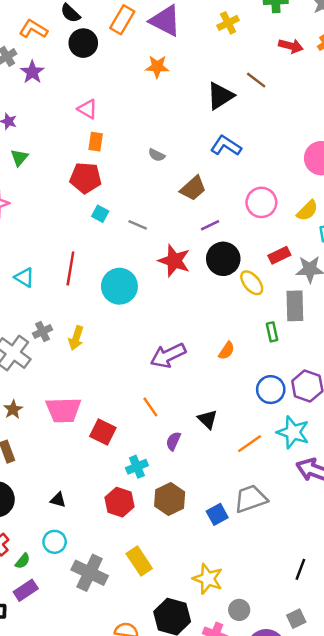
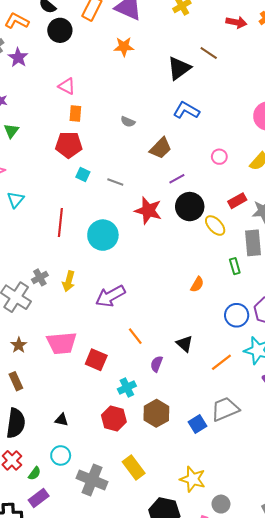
pink circle: (261, 202) -> (219, 157), size x0.6
cyan triangle: (24, 277) -> (16, 200), moved, turned 42
purple arrow: (168, 356) -> (110, 296), moved

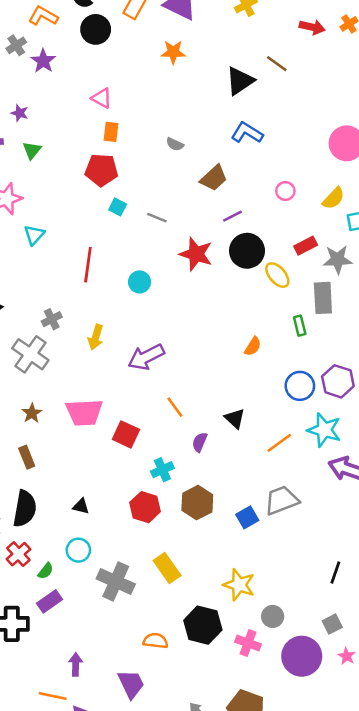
cyan circle: (103, 235) -> (140, 282), size x0.6
gray cross: (40, 277) -> (52, 319), moved

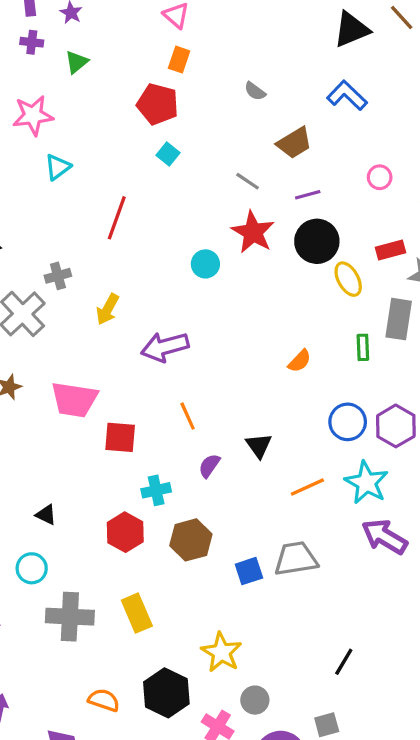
gray line: (157, 218) -> (248, 181), moved
cyan circle: (140, 282) -> (205, 264), moved
red square: (126, 434) -> (120, 437), turned -32
gray cross: (116, 581) -> (70, 617), turned -33

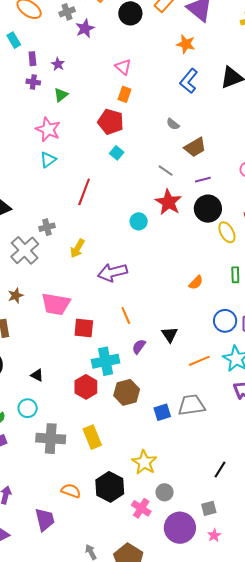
gray semicircle: (255, 91) -> (173, 124), moved
blue L-shape: (347, 95) -> (189, 81), moved, turned -95
pink star: (33, 115) -> (48, 129), moved, turned 30
cyan cross: (156, 490) -> (106, 361), size x1.5

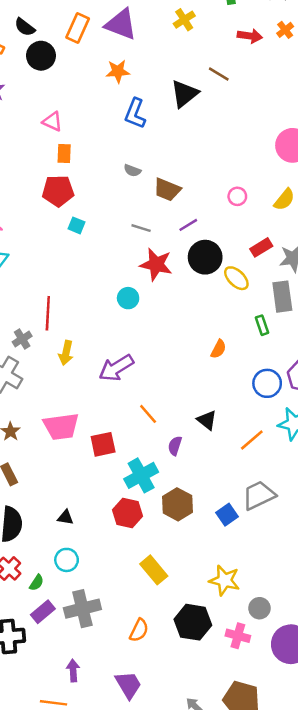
brown trapezoid: (195, 147) -> (167, 190), turned 70
red line: (84, 192) -> (48, 313), moved
gray cross: (51, 439) -> (82, 609), moved
orange semicircle: (71, 491) -> (139, 630), moved, turned 114

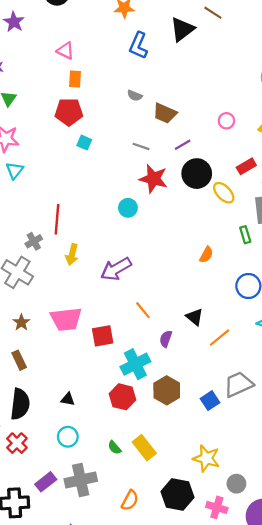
orange line: (252, 440) -> (220, 338), moved
green semicircle: (37, 583) -> (114, 448), moved, turned 104

